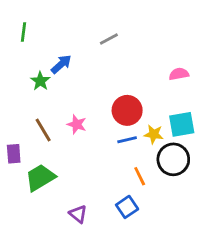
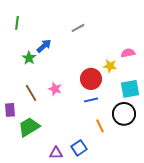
yellow star: (154, 134) -> (110, 66), moved
blue square: (127, 207) -> (79, 148), moved
purple triangle: (78, 214) -> (56, 153), turned -40

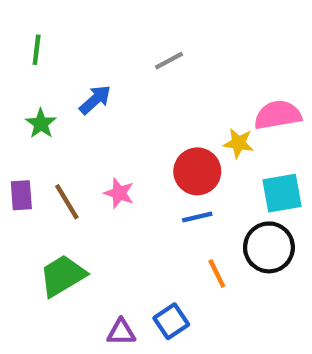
pink semicircle: (128, 53) -> (278, 115), size x1.5
green star: (29, 58) -> (41, 124), moved
purple rectangle: (10, 110) -> (21, 195), moved

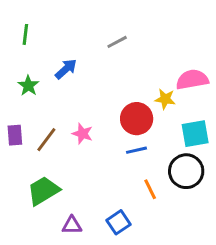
brown line: (67, 202) -> (46, 140), turned 68
purple triangle: (121, 332) -> (72, 225), moved

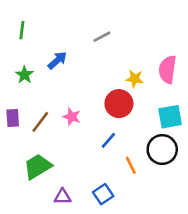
pink semicircle: (192, 80) -> (167, 70), turned -72
yellow star: (165, 99) -> (135, 79), moved
blue line: (137, 150) -> (108, 140), moved, turned -36

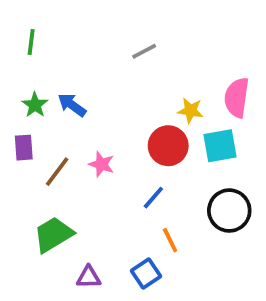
blue arrow: (57, 60) -> (72, 105), moved, turned -102
cyan square: (170, 117) -> (220, 146), moved
purple rectangle: (13, 118) -> (24, 148), moved
orange line: (131, 165) -> (170, 240), moved

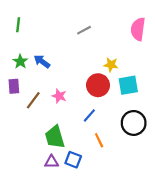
pink semicircle: (237, 98) -> (138, 29), moved
green trapezoid: (53, 235) -> (55, 137), moved, turned -75
blue square: (146, 273) -> (73, 160), moved, turned -35

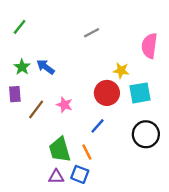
green line: (18, 25) -> (20, 27), turned 32
pink semicircle: (138, 29) -> (149, 46), moved
orange line: (99, 140) -> (87, 152), moved

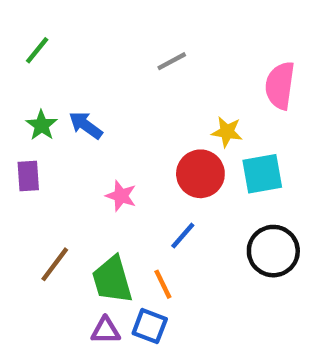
brown line: (36, 109) -> (55, 264), moved

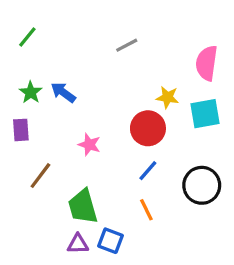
cyan square: (262, 174) -> (205, 114), moved
blue line: (183, 236) -> (148, 171), moved
brown line: (55, 264) -> (40, 176), moved
orange line: (163, 284) -> (146, 210), moved

